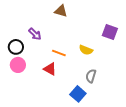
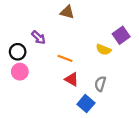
purple square: (110, 32) -> (121, 35), turned 35
yellow semicircle: (86, 50) -> (104, 50), moved
red triangle: (50, 69) -> (72, 79), moved

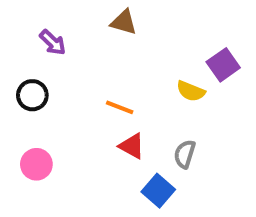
purple arrow: (39, 37) -> (53, 42), moved
pink circle: (20, 72) -> (36, 164), moved

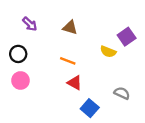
brown triangle: (124, 22) -> (70, 27), moved
gray semicircle: (185, 154) -> (122, 93), moved, turned 98
pink circle: (36, 164) -> (21, 80), moved

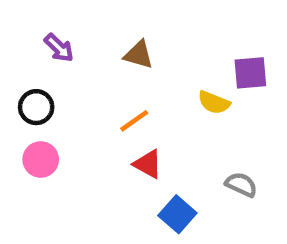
purple square: (127, 37) -> (250, 73), turned 30
orange line: (68, 61) -> (134, 121), turned -56

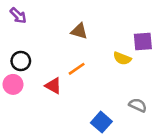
purple arrow: (59, 48) -> (18, 16), moved
pink circle: (41, 160) -> (13, 84), moved
red triangle: (148, 164) -> (53, 86), moved

